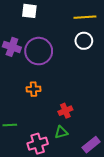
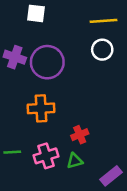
orange cross: (33, 89) -> (41, 108), size x1.5
pink cross: (38, 144) -> (46, 156), moved

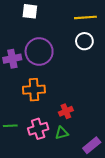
purple cross: (15, 57) -> (12, 59), moved, turned -30

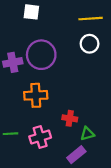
red cross: (66, 111) -> (70, 118), turned 32
green triangle: (62, 133) -> (87, 134), moved
purple rectangle: (92, 145) -> (76, 155), moved

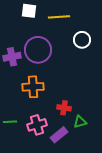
yellow line: (91, 19) -> (59, 17), moved
purple rectangle: (76, 155) -> (59, 135), moved

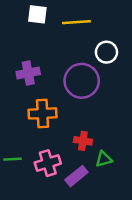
purple circle: (38, 50) -> (82, 81), moved
purple cross: (12, 57) -> (28, 73), moved

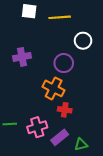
purple circle: (82, 81) -> (64, 63), size x0.7
orange cross: (43, 113) -> (54, 88), moved, turned 30
green triangle: (104, 159) -> (81, 144), moved

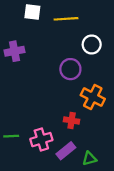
purple cross: (22, 57) -> (15, 51), moved
orange cross: (54, 88) -> (93, 97), moved

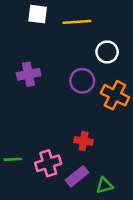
purple cross: (15, 51) -> (29, 74), moved
orange cross: (93, 97) -> (115, 95), moved

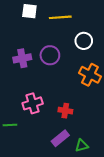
purple circle: (82, 81) -> (50, 55), moved
pink cross: (48, 163) -> (33, 103), moved

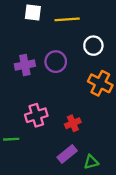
red cross: (65, 111) -> (73, 123), turned -32

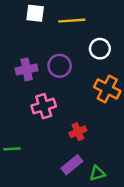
pink cross: (36, 115) -> (44, 106), moved

